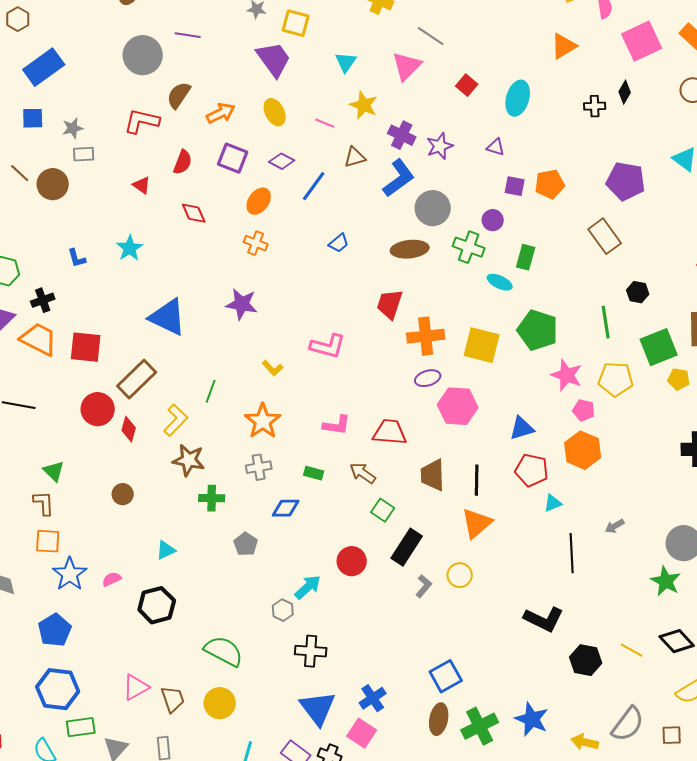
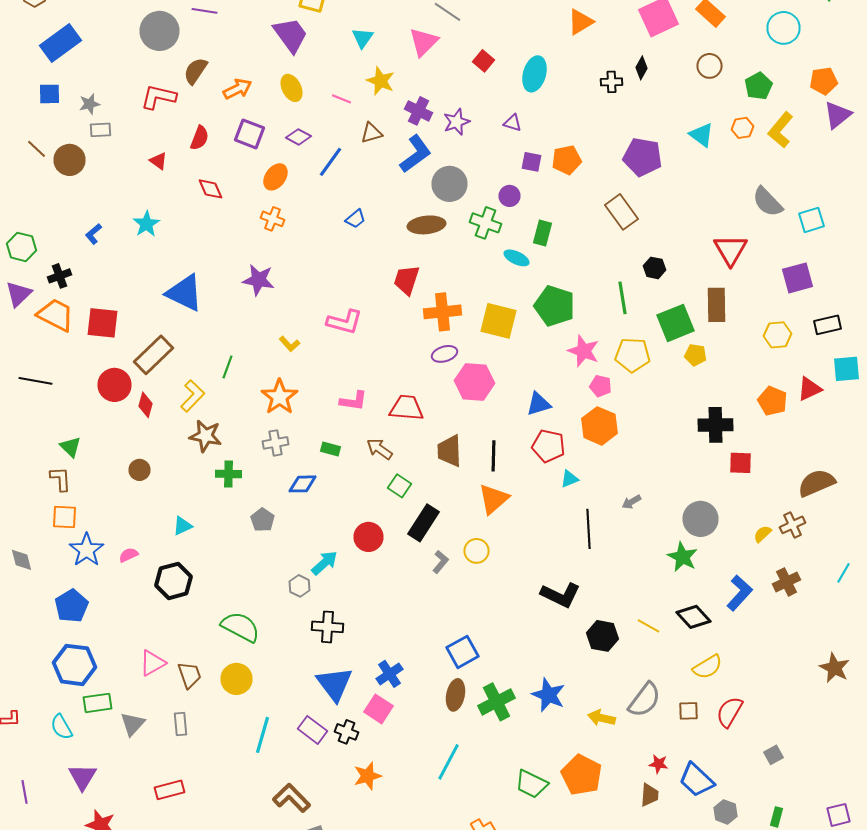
blue L-shape: (77, 258) -> (94, 234), turned 65

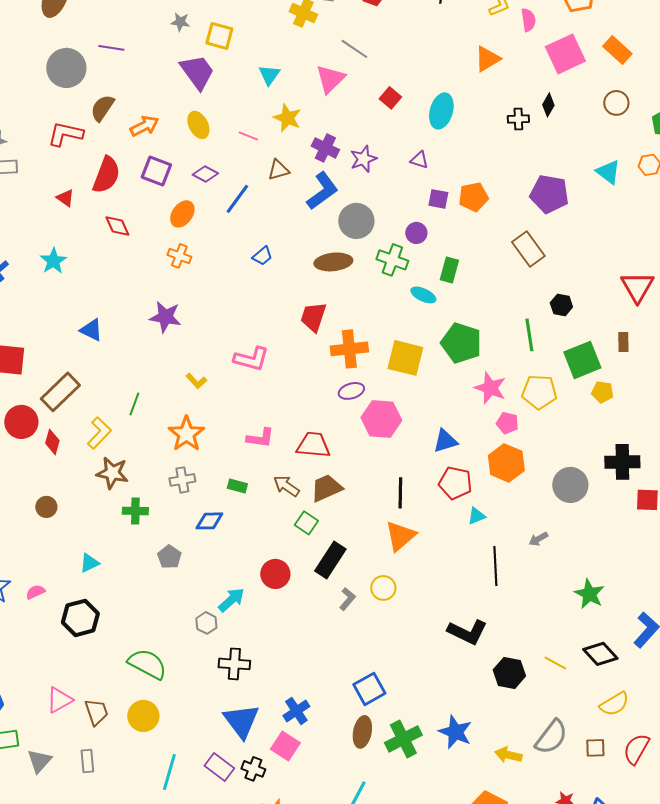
red semicircle: (200, 138) -> (106, 175), size x1.5
blue triangle: (184, 293) -> (91, 330), size x0.6
brown rectangle: (716, 305) -> (623, 342), size x0.6
brown trapezoid: (450, 451) -> (326, 488), moved, turned 68
gray circle: (700, 519) -> (570, 485), moved

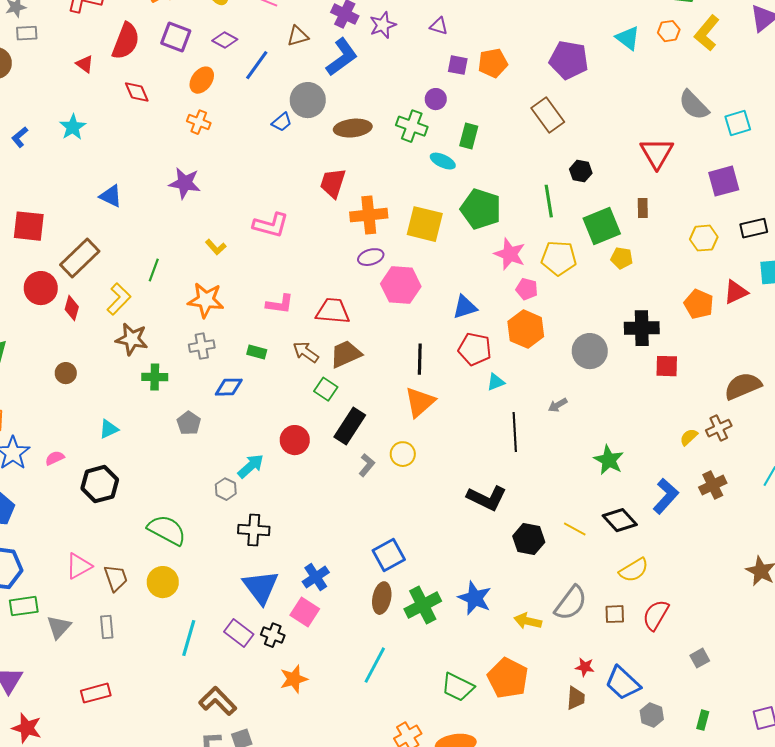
gray circle: (356, 221) -> (308, 100), moved
orange star: (186, 434) -> (206, 300), turned -30

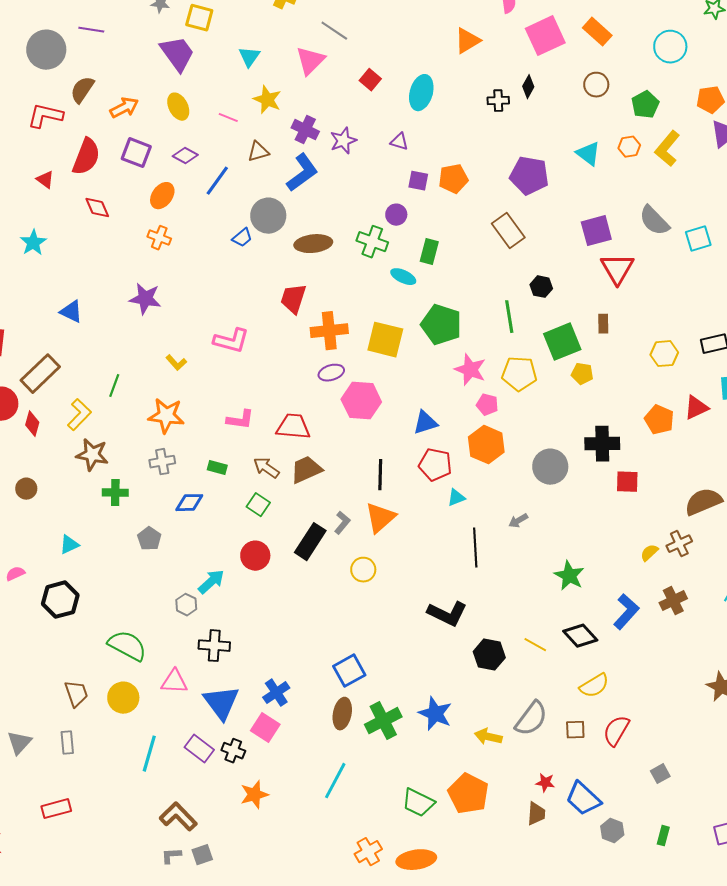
purple square: (724, 181) -> (596, 231), moved
green square: (326, 389) -> (258, 505), moved
gray L-shape: (367, 465) -> (342, 523), moved
pink triangle: (79, 566) -> (174, 682), moved, turned 32

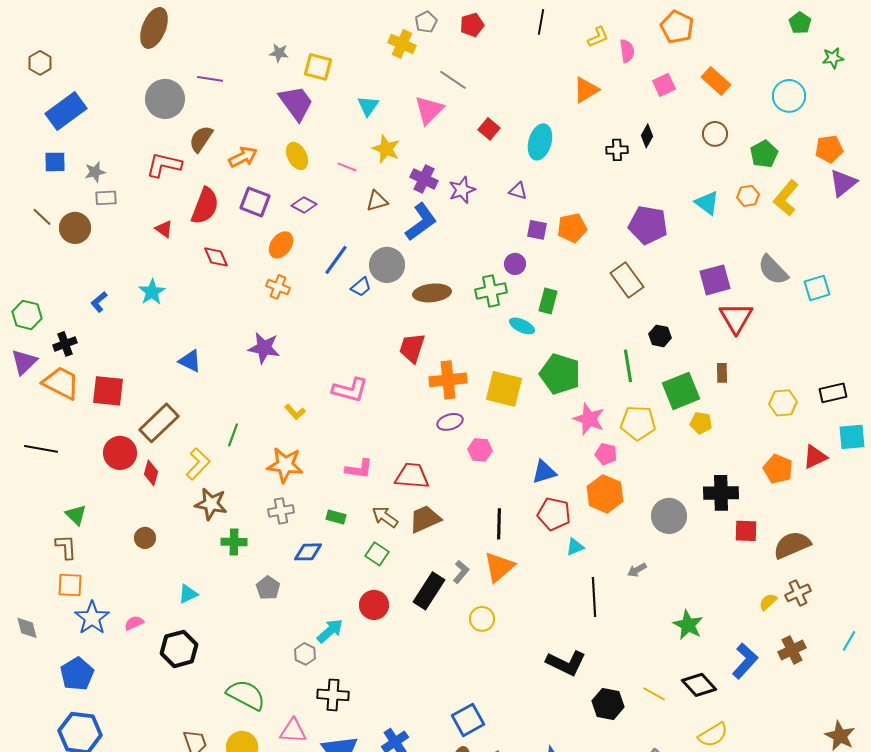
pink square: (545, 36) -> (664, 85), size x0.6
blue line: (217, 181) -> (336, 260), moved
green cross: (372, 242) -> (491, 291), turned -32
pink hexagon: (361, 401) -> (480, 450), size x0.6
brown semicircle: (703, 502) -> (792, 545), moved

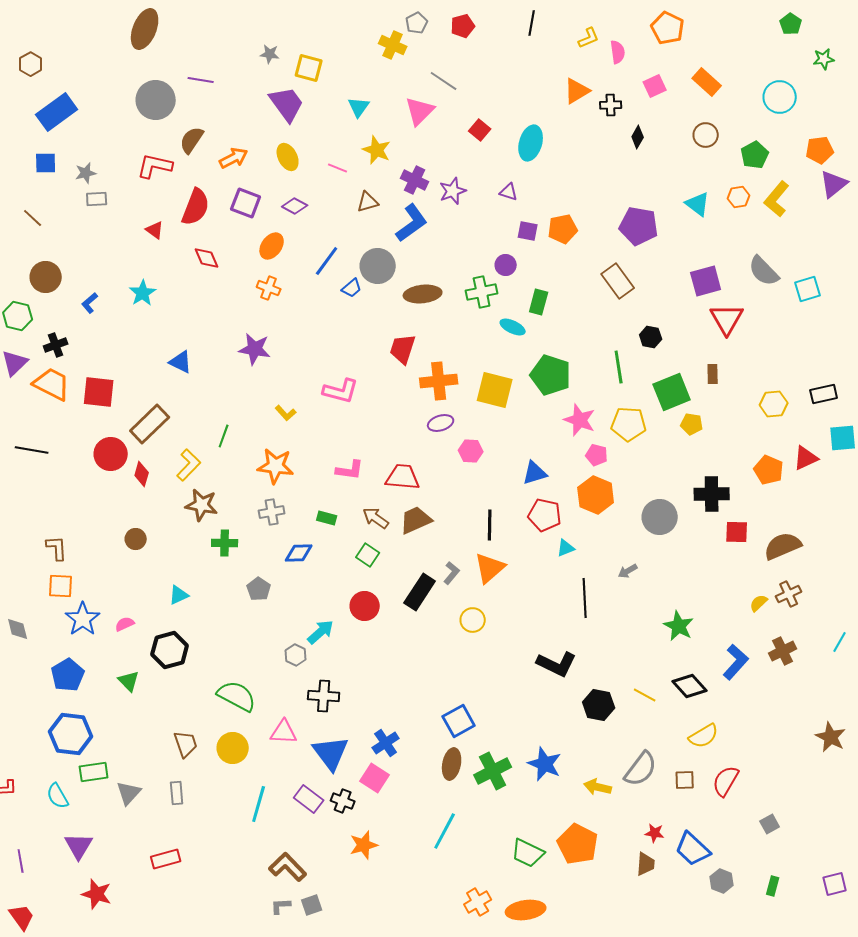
black cross: (617, 150) -> (611, 105), moved
brown circle: (75, 228) -> (46, 277), moved
green triangle: (76, 515) -> (129, 681), moved

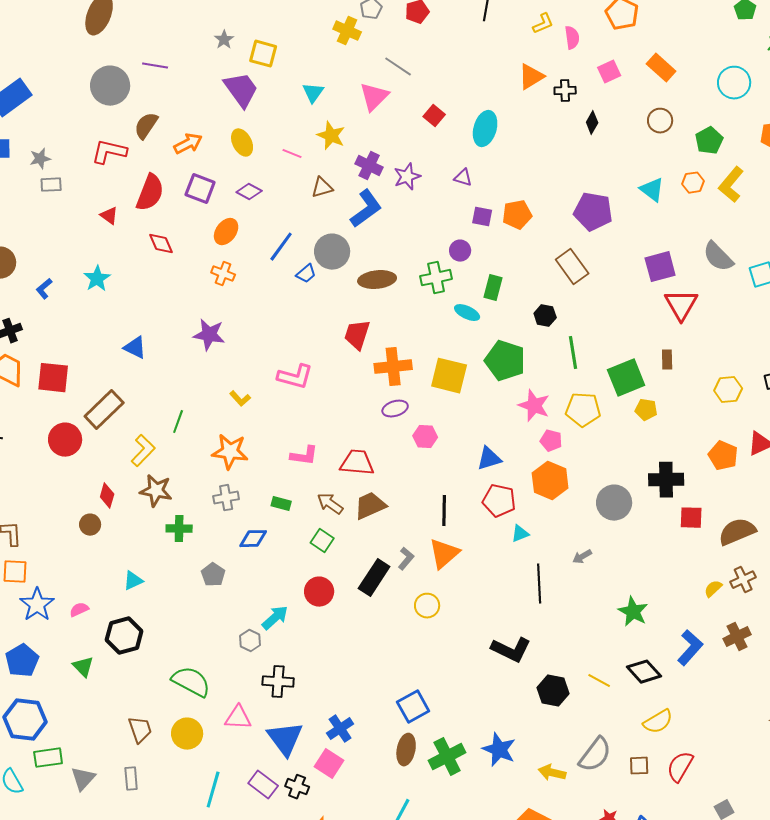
gray star: (270, 54) -> (224, 40), turned 30
black hexagon: (651, 337) -> (545, 316), moved
red diamond: (142, 474) -> (107, 496), moved

